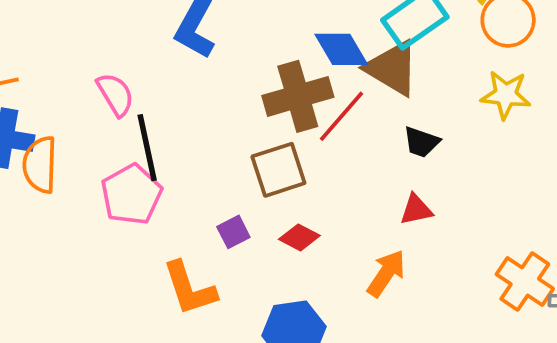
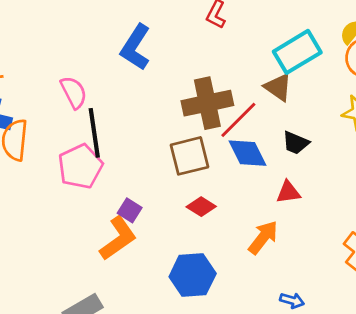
blue diamond: (341, 49) -> (248, 153), moved
brown triangle: (392, 68) -> (278, 87), size x0.7
purple square: (233, 232) -> (130, 210), moved, turned -35
orange L-shape: (189, 288) -> (118, 238), turned -111

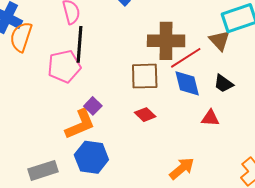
orange arrow: (263, 237) -> (182, 168), moved
blue hexagon: (193, 275) -> (91, 157), moved

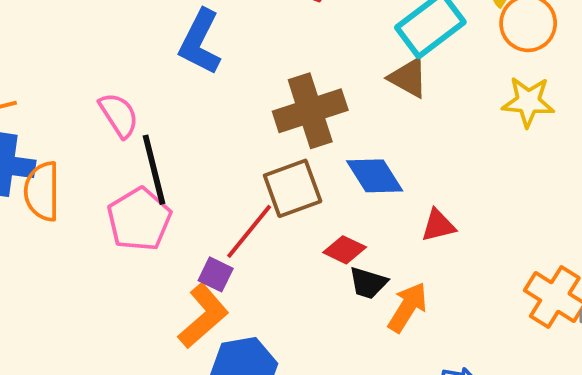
red line: (186, 58) -> (249, 231), moved
black trapezoid: (223, 84) -> (368, 283), moved
red diamond: (145, 115) -> (345, 250), moved
orange arrow: (182, 168) -> (408, 307), moved

